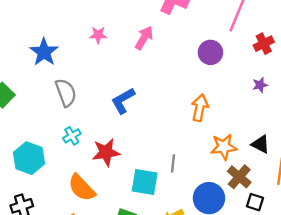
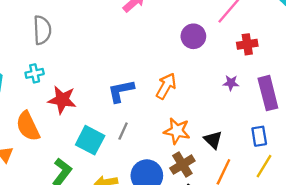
blue L-shape: (123, 101) -> (121, 91), moved

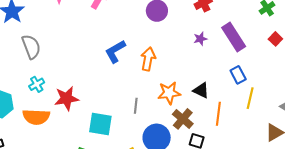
blue L-shape: (121, 91) -> (115, 51), moved
orange semicircle: (28, 126) -> (36, 117), moved, turned -44
gray line: (123, 131) -> (136, 106), moved

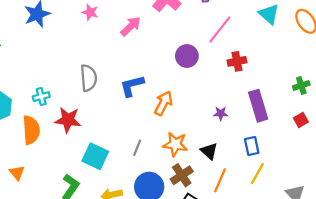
purple star: (200, 39) -> (221, 114), moved
gray semicircle: (31, 47) -> (89, 78), moved
orange semicircle: (36, 117) -> (31, 130), turned -112

